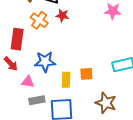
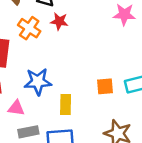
orange square: (86, 74) -> (105, 86), moved

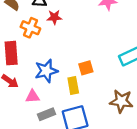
orange square: (105, 86) -> (86, 68), moved

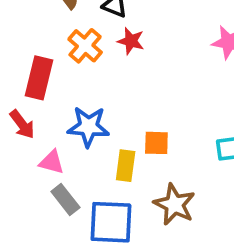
brown star: (121, 101) -> (174, 204), moved
gray rectangle: (47, 114) -> (65, 200), turned 56

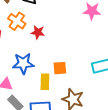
red star: (131, 41) -> (38, 32), moved

